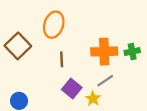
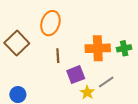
gray line: (105, 81) -> (106, 82), moved
purple square: (72, 89) -> (76, 75), moved, turned 30

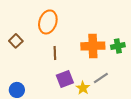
brown square: (17, 43) -> (16, 41), size x0.6
purple square: (76, 75) -> (65, 79), moved

